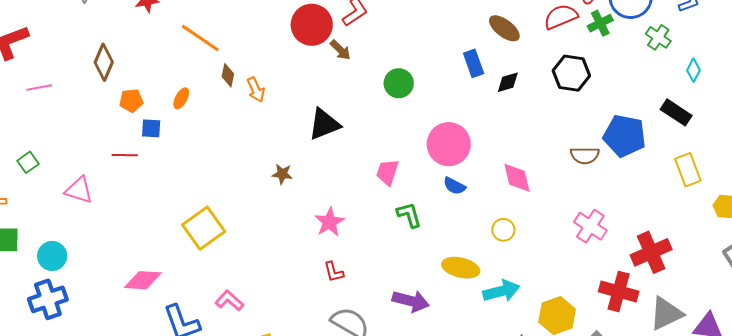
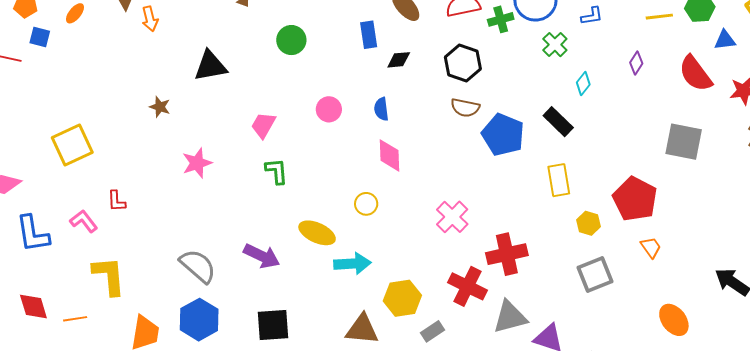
pink circle: (449, 144) -> (329, 109), size x0.6
brown semicircle: (585, 155) -> (465, 108), moved
blue semicircle: (454, 186) -> (381, 109), moved, turned 45
red L-shape: (334, 272) -> (116, 201), moved

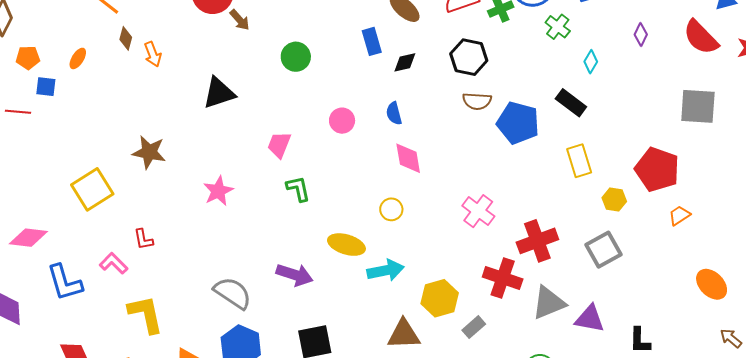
brown star: (160, 107) -> (149, 152), moved, size x1.6
orange trapezoid: (651, 247) -> (679, 215), turned -80
gray square: (595, 274) -> (603, 250), moved

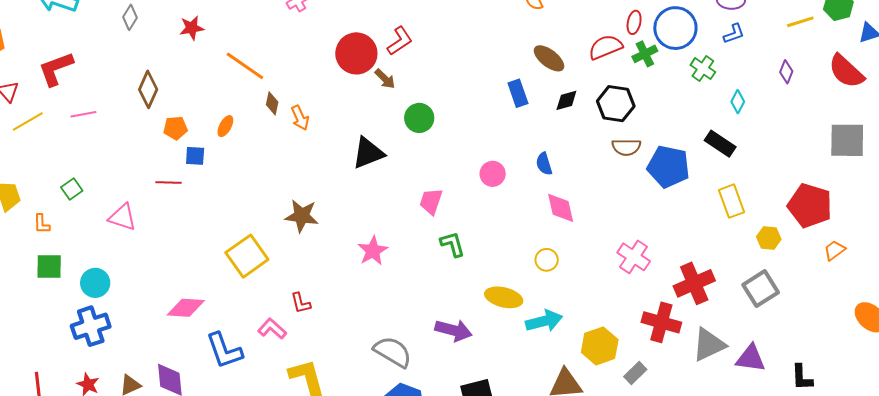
green circle: (296, 57) -> (419, 118), moved
black diamond: (405, 62) -> (566, 100), moved

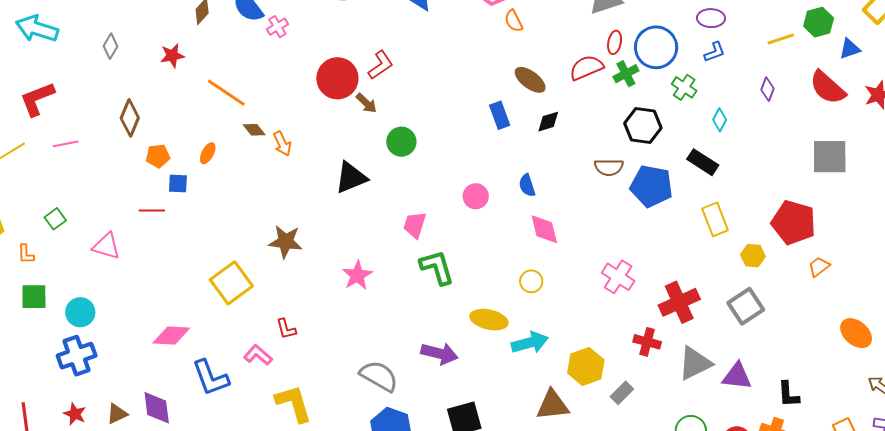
brown diamond: (272, 103) -> (254, 130), turned -50
black hexagon: (616, 104) -> (643, 126), moved
green L-shape: (453, 244) -> (437, 267), size x1.4
red cross: (661, 322) -> (647, 342), size x0.7

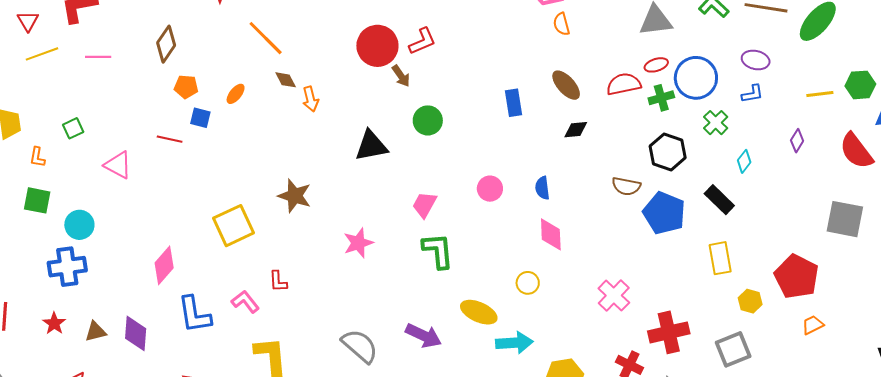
red ellipse: (615, 42) -> (656, 65), turned 50
blue rectangle: (500, 115) -> (514, 103), moved
pink diamond: (171, 335) -> (164, 265), turned -63

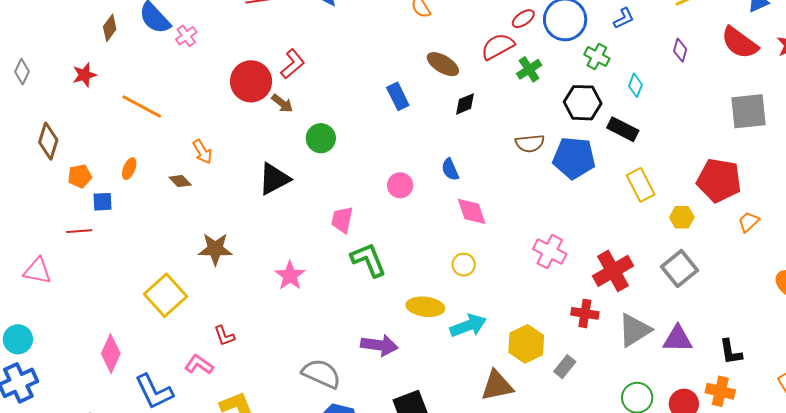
brown diamond: (286, 80) -> (180, 181), moved
green cross: (661, 98) -> (529, 69), moved
black hexagon: (668, 152) -> (583, 103), moved

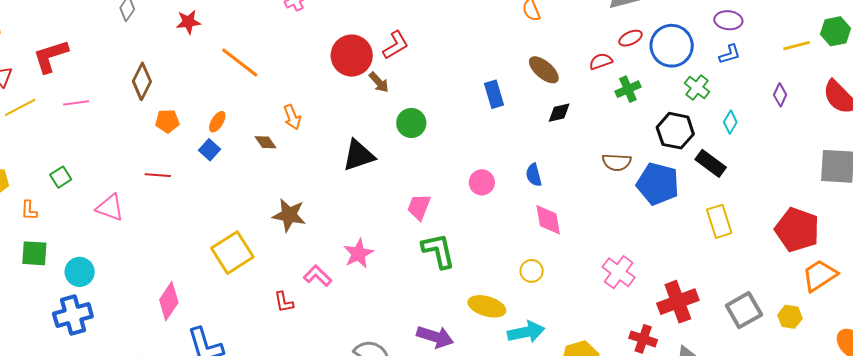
red semicircle: (498, 46) -> (601, 61), size x0.7
blue square: (102, 202) -> (209, 150), moved, turned 35
yellow hexagon: (682, 217) -> (790, 317), moved
orange trapezoid: (749, 222) -> (820, 275), size x1.6
pink L-shape: (199, 365) -> (318, 276), moved

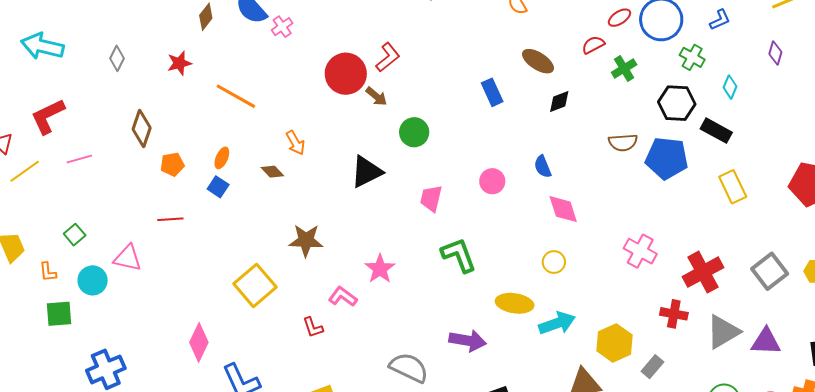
pink trapezoid: (419, 207) -> (431, 198), moved
cyan circle: (80, 272) -> (93, 280), moved

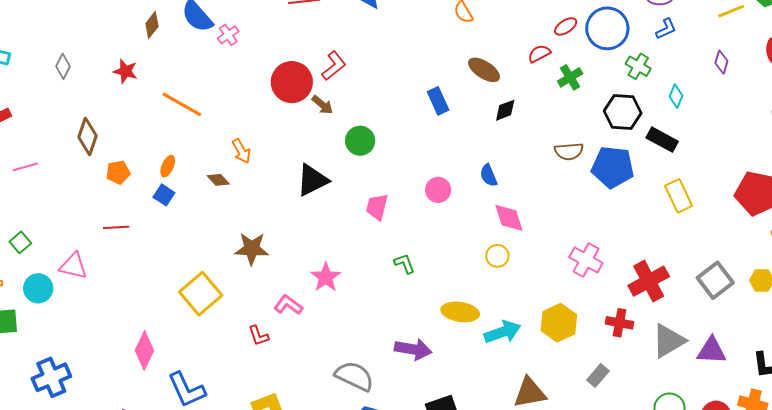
red star: (179, 63) -> (125, 71), turned 30
green L-shape: (459, 255) -> (405, 264), size x0.6
yellow circle: (554, 262) -> (497, 256), moved
yellow hexagon: (615, 343) -> (559, 323), moved

